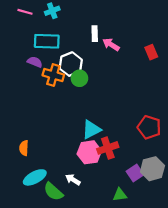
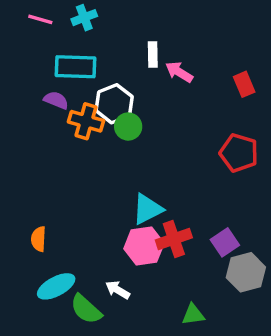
red pentagon: (149, 127) -> (239, 153), moved
purple square: (135, 173) -> (225, 242), moved

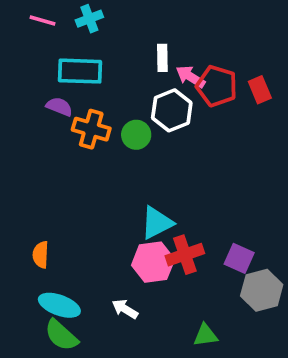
white hexagon: (114, 104) -> (172, 110), moved
red pentagon: (239, 153) -> (217, 86), moved
purple square: (225, 242) -> (239, 258), turned -32
cyan ellipse: (56, 286) -> (59, 305), turned 48
green semicircle: (86, 309) -> (61, 335), moved

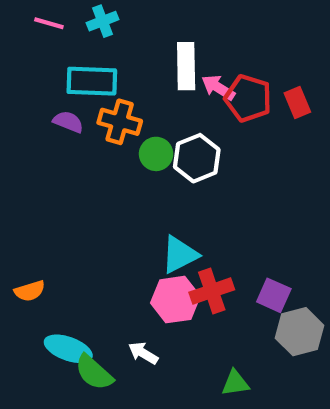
white rectangle: (162, 58) -> (186, 66), size x1.5
white hexagon: (172, 110) -> (197, 158), moved
orange cross: (91, 129) -> (120, 122), moved
orange semicircle: (41, 255) -> (30, 291), moved, turned -110
green semicircle: (61, 335) -> (94, 372), moved

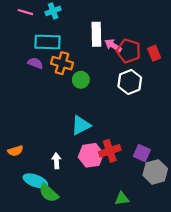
white hexagon: (197, 158) -> (130, 82), moved
cyan triangle: (180, 255) -> (81, 125), moved
white arrow: (143, 353) -> (56, 161), moved, turned 56

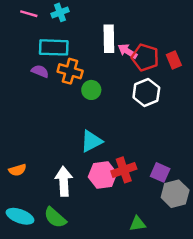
white arrow: (56, 161) -> (64, 181), size x1.6
cyan ellipse: (35, 181) -> (20, 216), moved

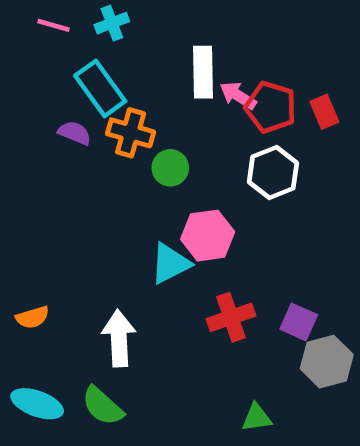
cyan rectangle: (54, 47) -> (100, 88), turned 52
pink hexagon: (103, 175) -> (208, 236), moved

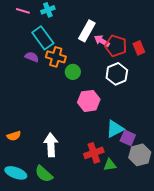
white rectangle: (203, 72) -> (87, 31), turned 30
cyan triangle: (170, 264) -> (115, 129), moved
red cross: (231, 317) -> (94, 153), moved
green triangle: (257, 418) -> (110, 165), moved

